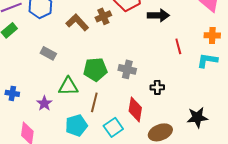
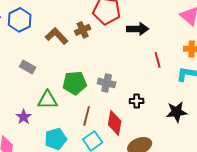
brown line: (94, 102) -> (87, 116), moved
black star: (197, 117) -> (177, 112), moved

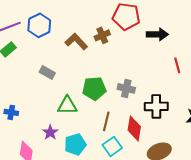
black cross: (137, 101) -> (156, 106), size x1.6
purple star: (24, 117) -> (50, 132), moved

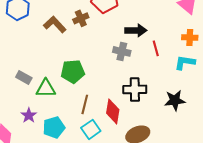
black arrow: (157, 34) -> (136, 30), moved
gray rectangle: (47, 72) -> (24, 77), moved
gray cross: (126, 88) -> (122, 51), moved

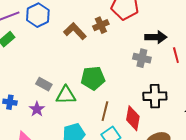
purple star: (29, 115) -> (37, 109), moved

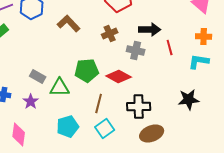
brown cross: (101, 25) -> (110, 34), moved
black cross: (155, 96) -> (139, 106), moved
red diamond: (133, 118) -> (119, 76), moved, turned -70

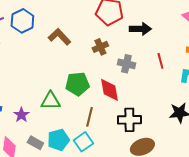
black arrow: (150, 30) -> (140, 29), moved
gray rectangle: (38, 76) -> (35, 143), moved
red diamond: (119, 76) -> (109, 90), turned 50
cyan square: (105, 128) -> (83, 142), moved

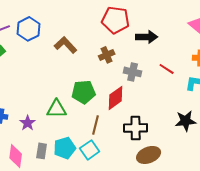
red line: (160, 61) -> (167, 69), turned -42
red diamond: (109, 90) -> (116, 98), turned 65
gray rectangle: (35, 143) -> (42, 151), turned 70

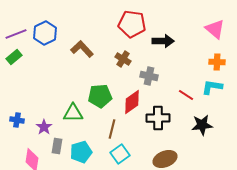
brown cross: (107, 55) -> (123, 59), turned -35
red line: (167, 69) -> (186, 95), moved
black cross: (136, 128) -> (158, 118), moved
cyan square: (90, 150) -> (120, 154), moved
gray rectangle: (42, 151) -> (57, 146), moved

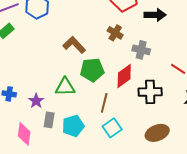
brown L-shape: (82, 49) -> (74, 45), moved

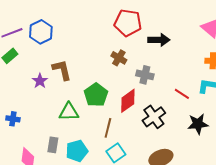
brown L-shape: (74, 45) -> (62, 70), moved, turned 30
green pentagon: (92, 70) -> (96, 95), turned -30
black cross: (150, 92) -> (154, 117), turned -35
purple star: (36, 101) -> (40, 81), moved

